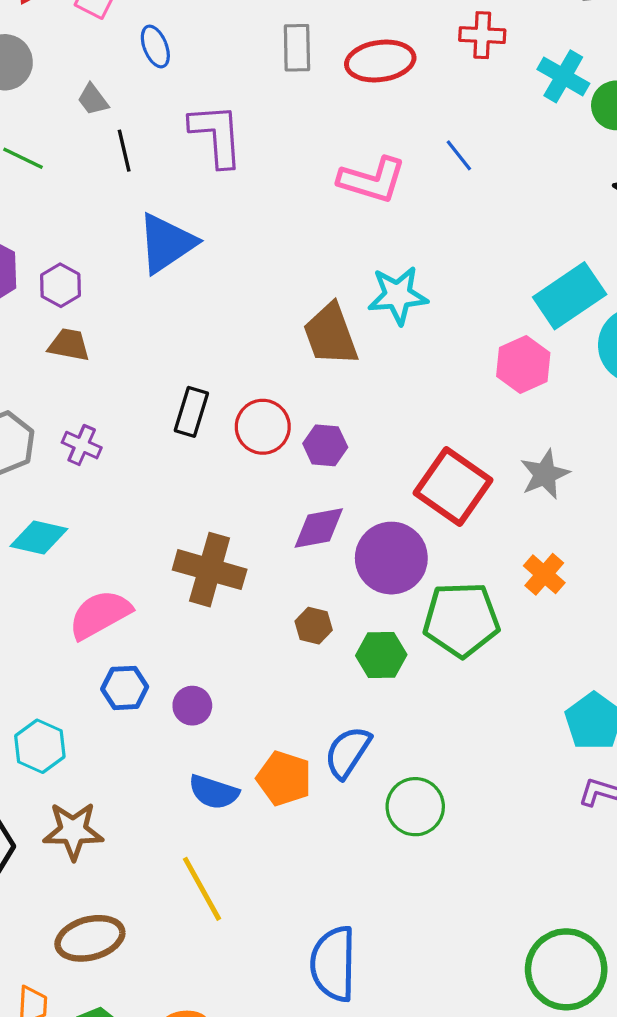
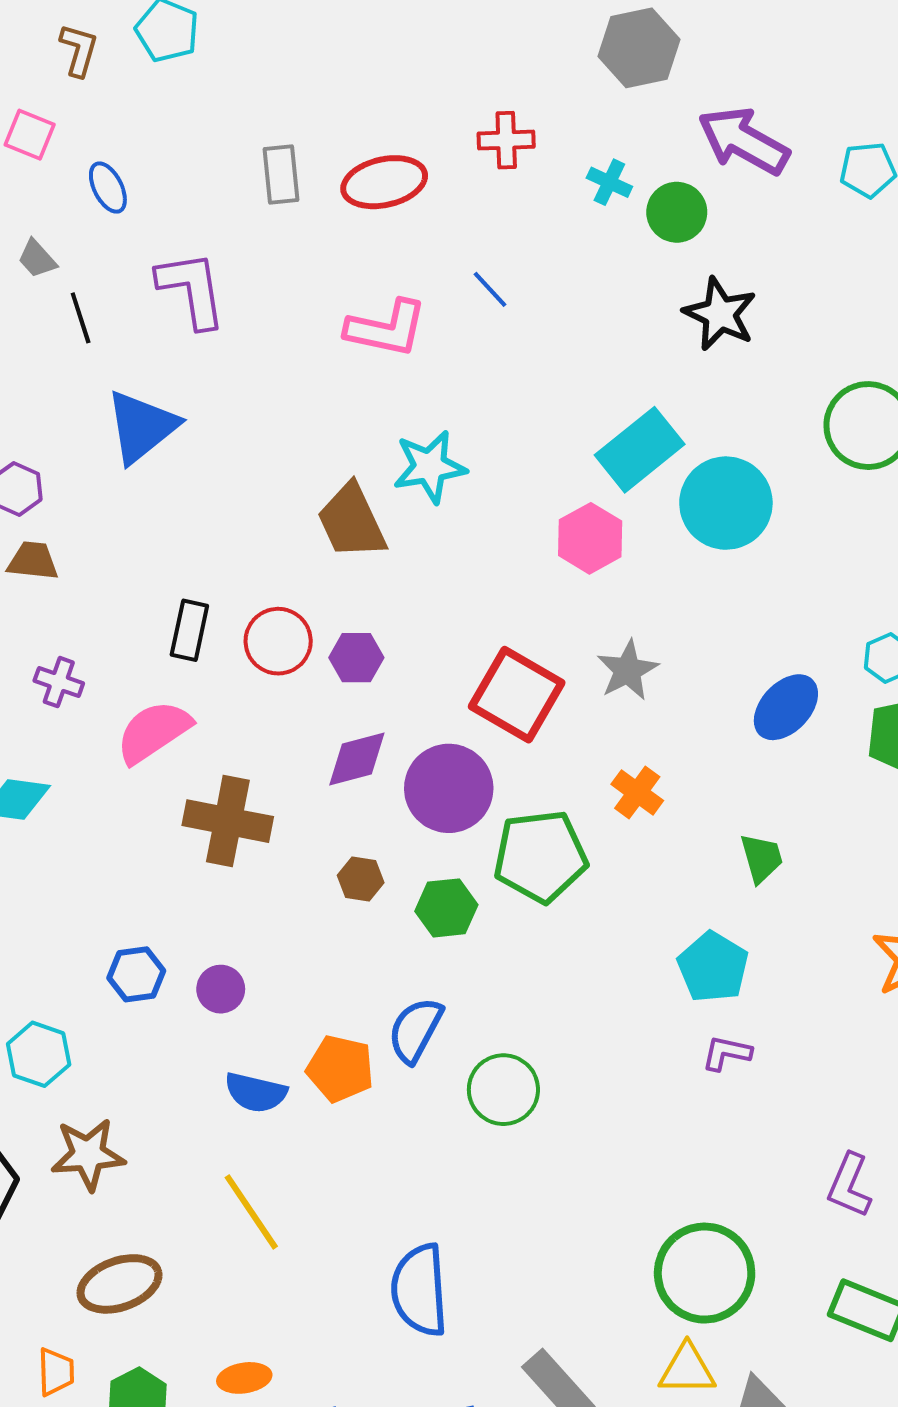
cyan cross: (563, 76) -> (609, 182), size x0.7
pink semicircle: (100, 614) -> (153, 732), moved

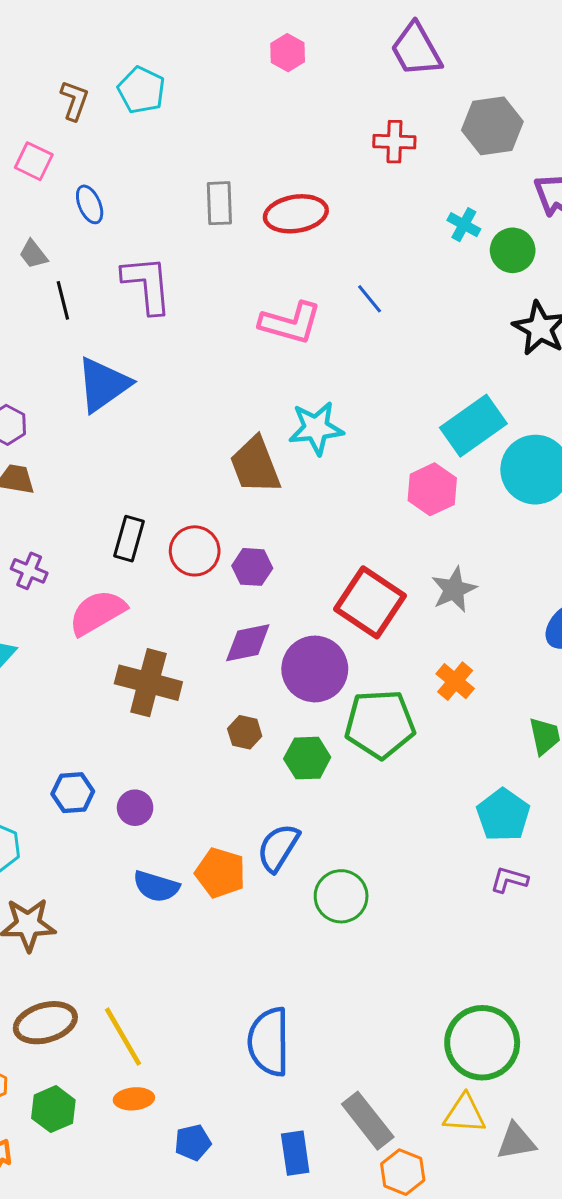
red cross: (506, 140) -> (394, 142), moved
yellow line: (251, 1212) -> (123, 1037), moved

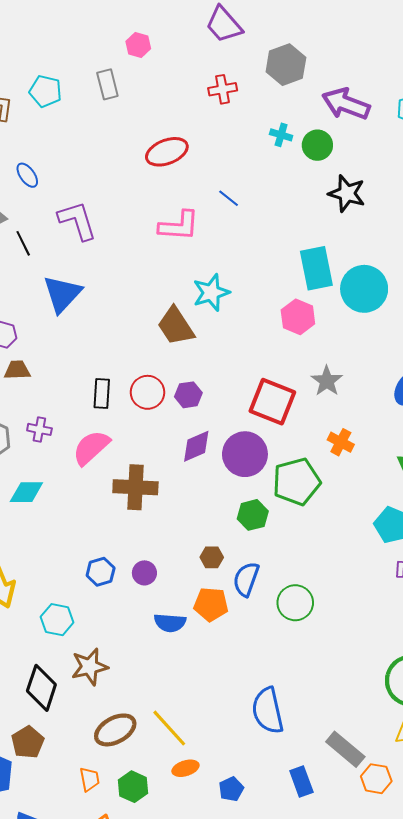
gray rectangle: (219, 203) -> (107, 84), moved
cyan rectangle: (473, 426) -> (316, 268), turned -54
brown hexagon: (245, 732) -> (212, 557), moved

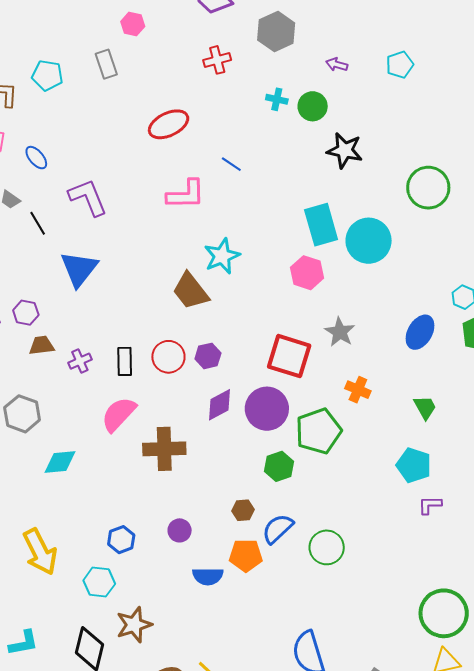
purple arrow: (346, 104) -> (337, 65), size x0.5
purple cross: (39, 429) -> (80, 361), moved, turned -30
blue hexagon: (101, 572) -> (121, 540), moved
blue semicircle: (246, 579) -> (278, 529), turned 32

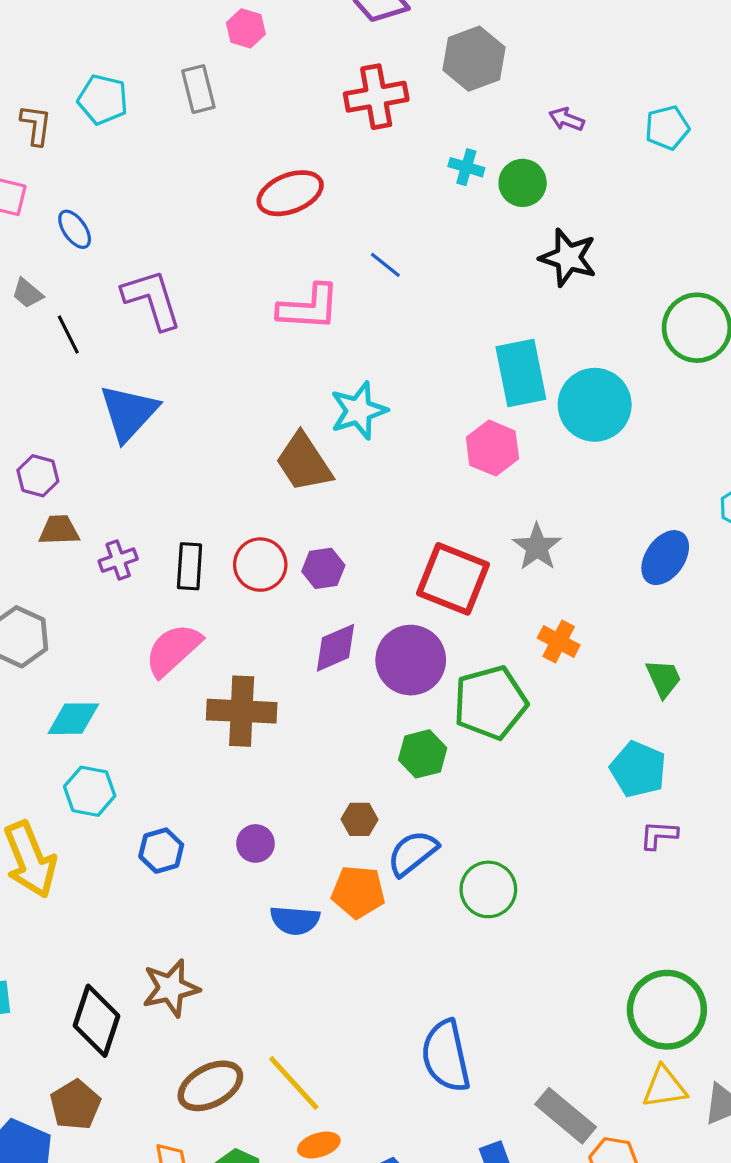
red cross: (217, 60) -> (376, 97), size x1.4
cyan hexagon: (99, 582) -> (90, 791), moved

